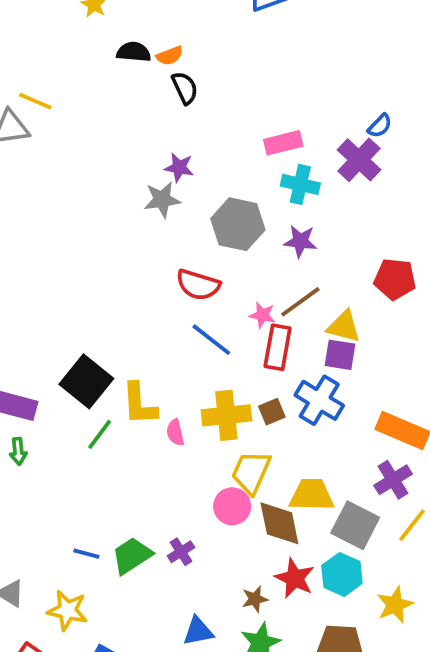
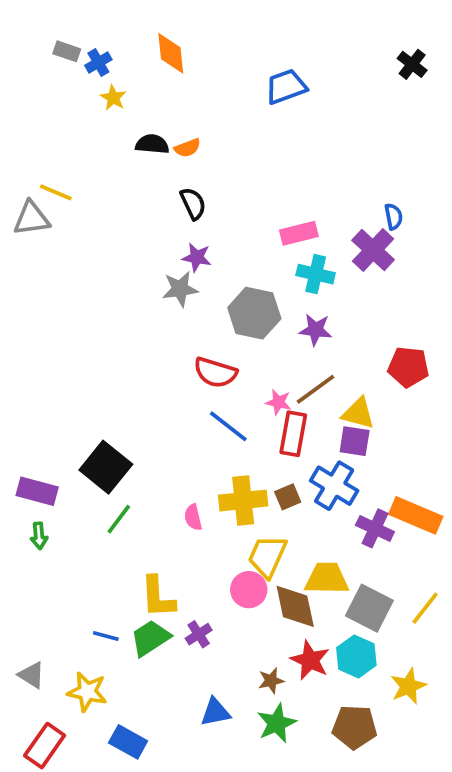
black semicircle: (185, 88) -> (193, 204), moved
blue semicircle: (380, 126) -> (394, 217), turned -55
yellow L-shape: (139, 404) -> (158, 597), moved
purple cross: (393, 480) -> (375, 528), moved, turned -33

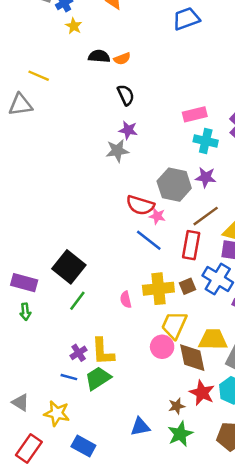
yellow line: (56, 192) -> (39, 76), moved
gray hexagon: (254, 313) -> (174, 185), moved
pink star: (278, 402) -> (157, 216), moved
purple cross: (199, 634) -> (79, 353), moved

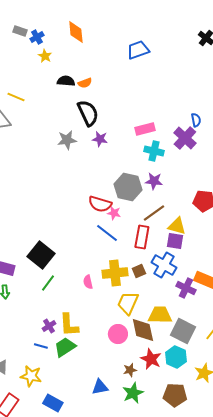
black semicircle: (126, 95) -> (88, 113), size x1.5
purple star: (128, 130) -> (100, 139), moved
gray star: (117, 151) -> (67, 140), moved
pink circle: (162, 347) -> (118, 334), moved

